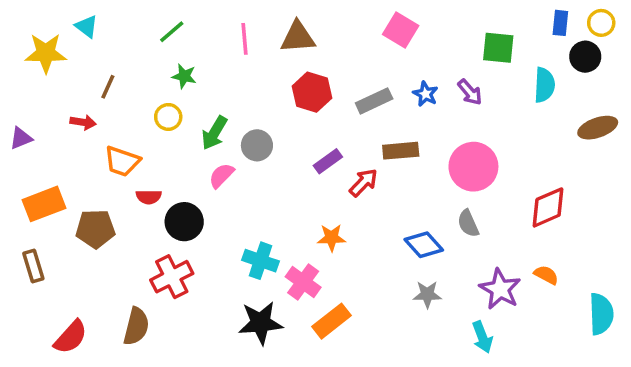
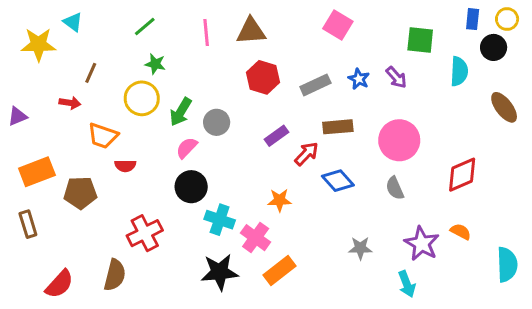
yellow circle: (168, 117) -> (142, 98), size x1.5
brown ellipse: (598, 128) -> (504, 107), turned 72
black circle: (184, 222) -> (191, 187), moved
blue diamond: (424, 245) -> (338, 181), moved

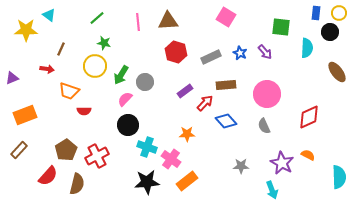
brown pentagon: (80, 193) -> (66, 150), moved, turned -30
brown rectangle: (28, 224) -> (19, 150), turned 60
red semicircle: (59, 284) -> (48, 176), moved

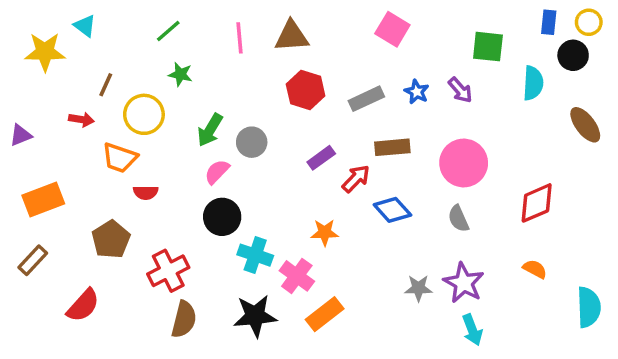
yellow circle: (95, 66) -> (144, 114), moved
brown pentagon: (66, 150) -> (111, 239), moved
purple star: (282, 163) -> (464, 283), moved
brown semicircle: (77, 184) -> (184, 319), moved

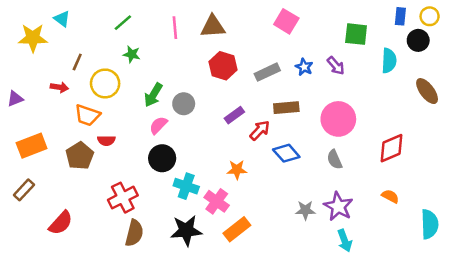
brown pentagon: (111, 239) -> (80, 156), moved

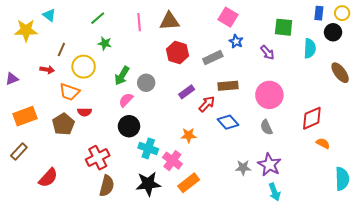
blue star: (304, 67) -> (236, 41), moved
orange semicircle: (390, 196) -> (323, 143), moved

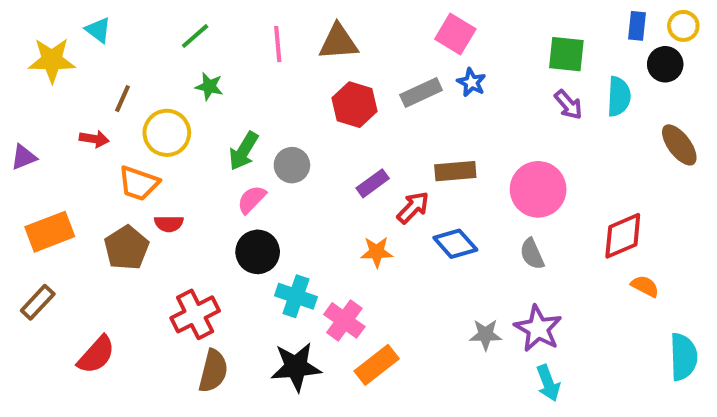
purple arrow: (267, 52) -> (568, 105), moved
gray rectangle: (213, 58) -> (421, 92), moved
orange star: (189, 135) -> (377, 252), moved

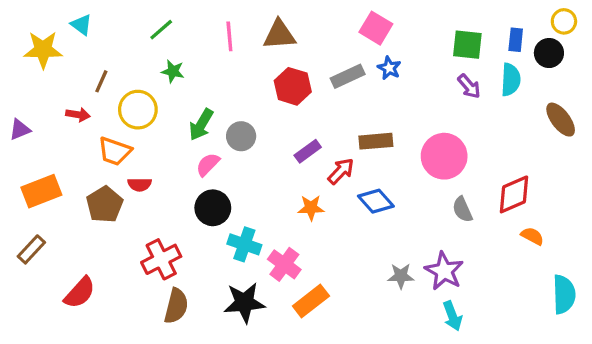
blue rectangle: (637, 26) -> (516, 40), moved
gray semicircle: (532, 254) -> (462, 209), moved

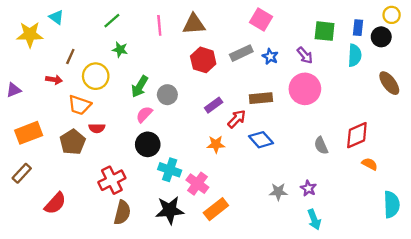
blue star: (389, 68) -> (270, 57), moved
purple arrow: (469, 86) -> (305, 55), moved
pink circle: (444, 156) -> (305, 89), moved
purple star: (444, 271) -> (308, 188), size x0.6

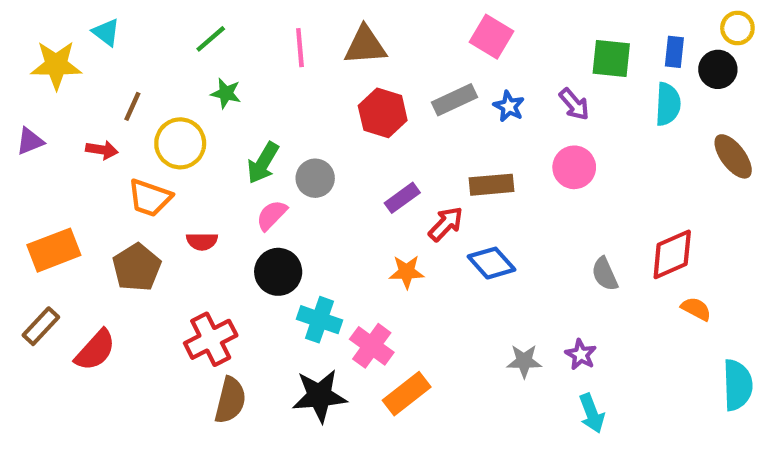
pink circle: (305, 89) -> (574, 167), size x0.7
purple triangle: (14, 90) -> (30, 141), moved
red semicircle: (97, 128) -> (202, 241), moved
red semicircle: (55, 203) -> (95, 350), moved

